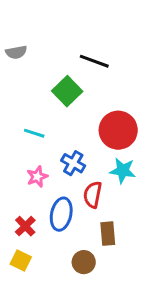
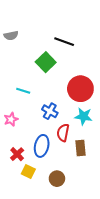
pink star: (37, 177) -> (11, 119), moved
brown rectangle: (108, 234) -> (80, 148), moved
yellow square: (21, 261) -> (28, 171), moved

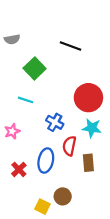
green square: (46, 62) -> (35, 68), moved
yellow square: (28, 171) -> (42, 207), moved

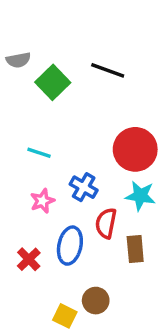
green square: (35, 68) -> (53, 82), moved
pink star: (12, 131) -> (42, 201), moved

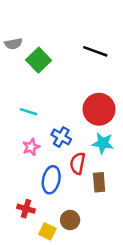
black line: (108, 70) -> (95, 51), moved
red cross: (29, 259) -> (26, 209), moved, turned -30

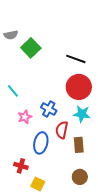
black line: (95, 51) -> (76, 59), moved
cyan line: (29, 112) -> (13, 91), moved, turned 32
brown circle: (70, 220) -> (80, 177), moved

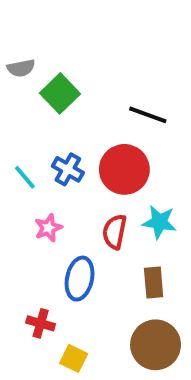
red circle: (79, 87) -> (124, 169), moved
blue cross: (49, 109) -> (68, 169), moved
red semicircle: (62, 130) -> (115, 232), moved
brown circle: (80, 177) -> (156, 345), size x1.6

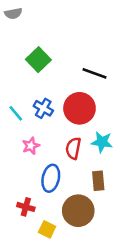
gray semicircle: (21, 68) -> (13, 13), moved
brown circle: (156, 345) -> (78, 211), moved

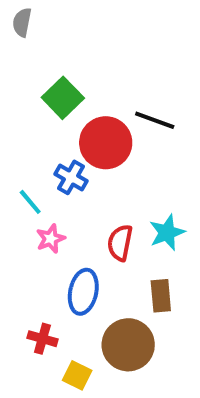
gray semicircle: (13, 13) -> (22, 22), turned 112
red circle: (79, 108) -> (106, 143), moved
cyan line: (16, 113) -> (30, 202), moved
cyan star: (102, 142) -> (167, 233), turned -30

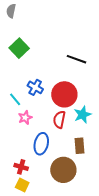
green square: (63, 98) -> (19, 48), moved
red circle: (106, 143) -> (64, 94), moved
yellow square: (77, 375) -> (22, 185), moved

